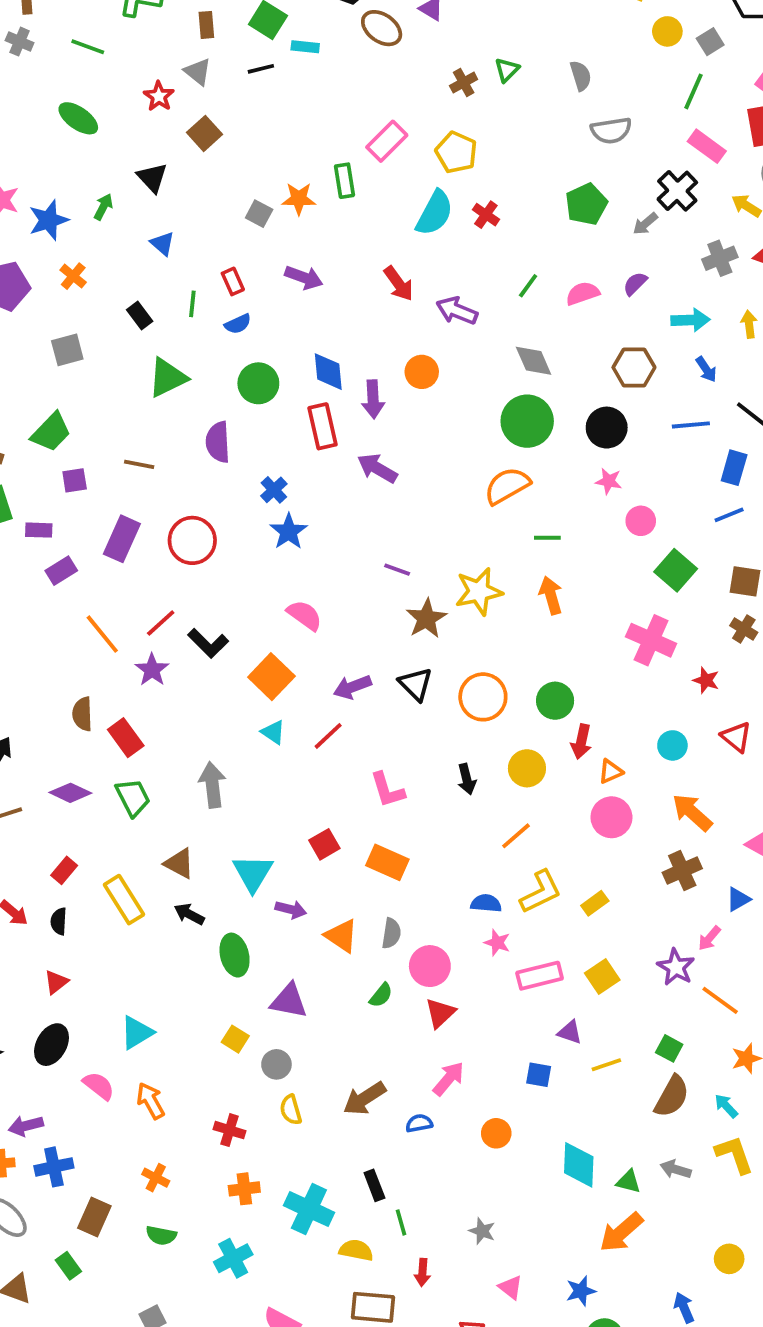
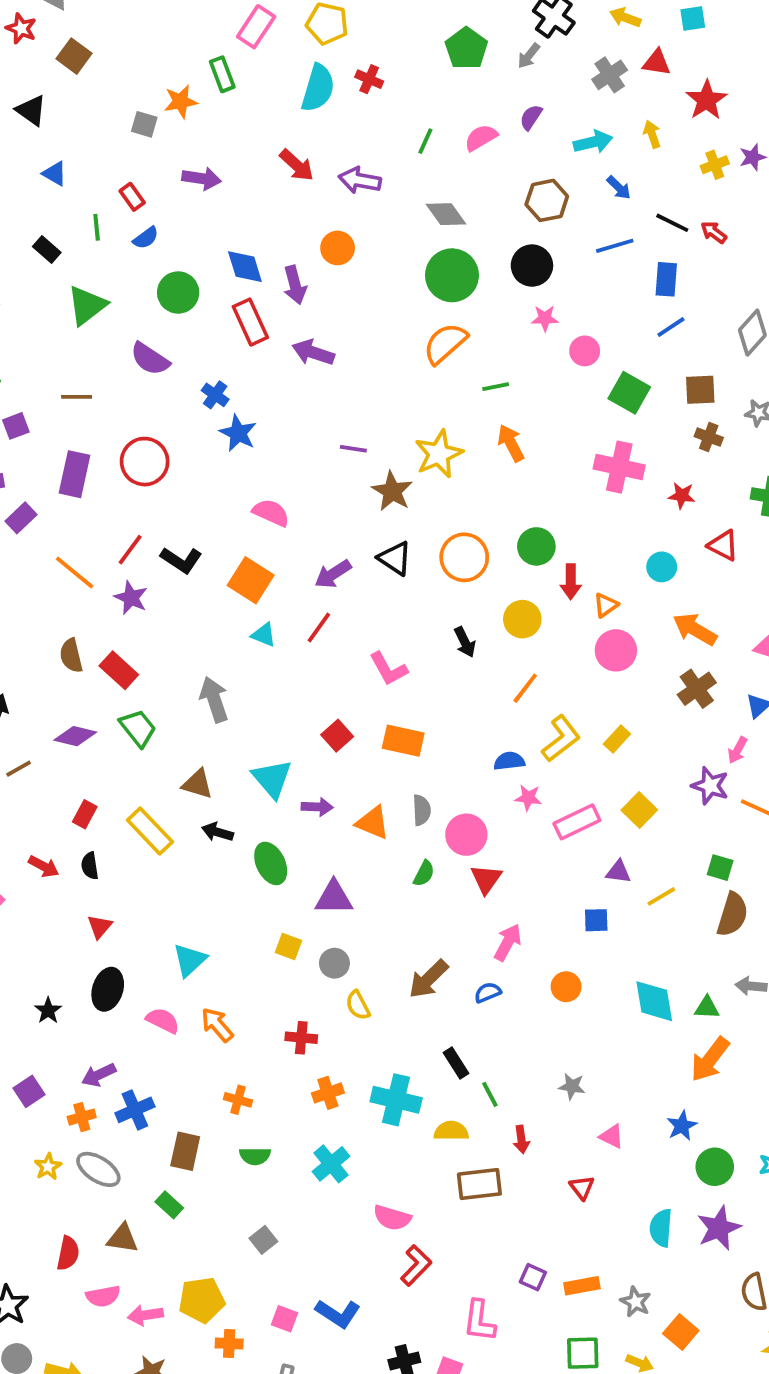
purple semicircle: (218, 442) -> (150, 359), turned -42

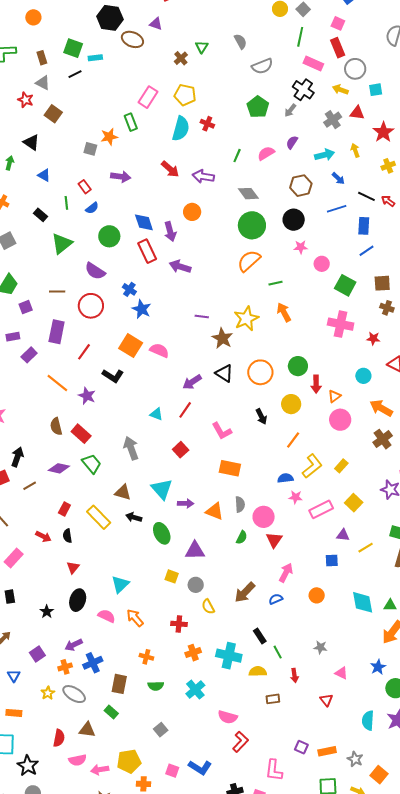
red circle: (145, 462) -> (91, 306), moved
red line: (130, 550) -> (84, 352), moved
orange square: (251, 580) -> (131, 346), moved
red square: (337, 736) -> (181, 450), moved
brown rectangle: (479, 1184) -> (273, 699), size x0.6

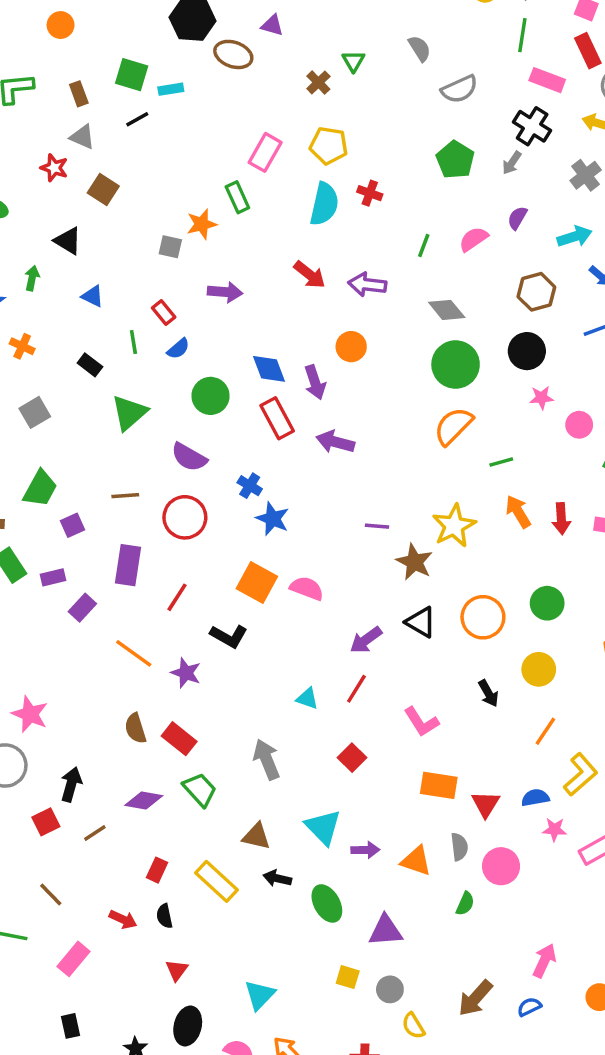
red arrow: (316, 384) -> (561, 519), moved
red triangle: (274, 540) -> (486, 804), moved

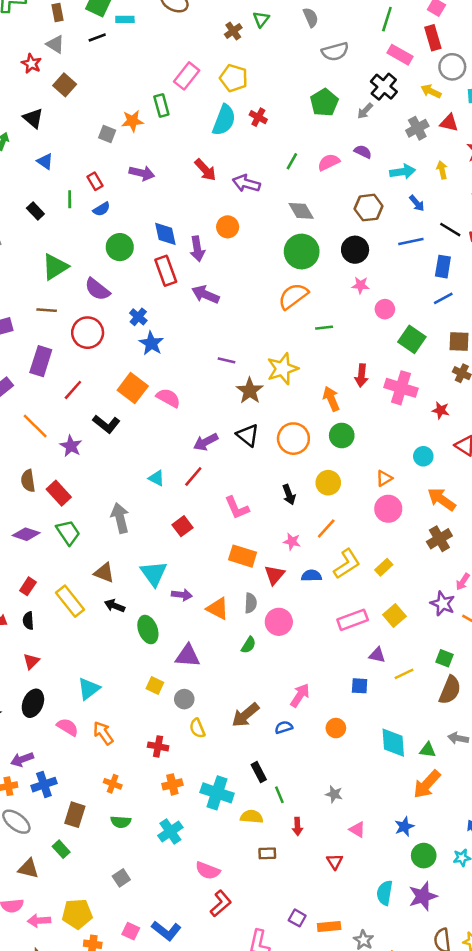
purple semicircle: (517, 218) -> (363, 152), turned 78
green triangle: (129, 413) -> (55, 267), moved
orange arrow: (518, 512) -> (331, 399), moved
pink star: (554, 829) -> (292, 542), moved

